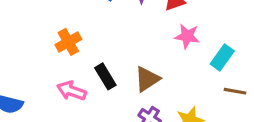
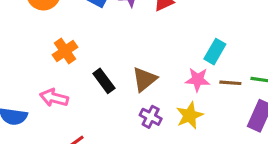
pink star: (187, 36) -> (198, 80), moved
pink arrow: (71, 91) -> (54, 98), moved

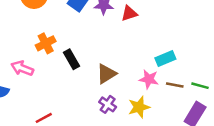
cyan rectangle: (215, 52) -> (165, 58), turned 30
black rectangle: (104, 81) -> (71, 59), moved
pink arrow: (54, 98) -> (22, 68), moved

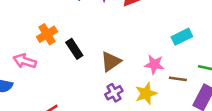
cyan rectangle: (165, 58) -> (182, 37), moved
brown line: (175, 85) -> (178, 79), moved
purple cross: (108, 104) -> (114, 93), turned 30

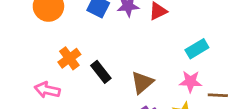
cyan rectangle: (182, 37) -> (197, 49), moved

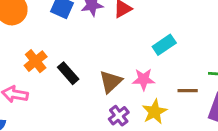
pink star: (191, 81) -> (144, 79), moved

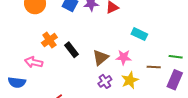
cyan rectangle: (164, 45) -> (139, 34), turned 56

